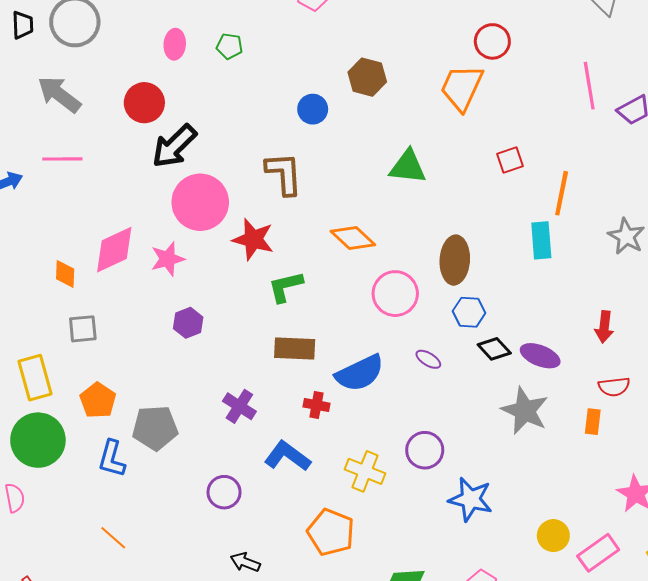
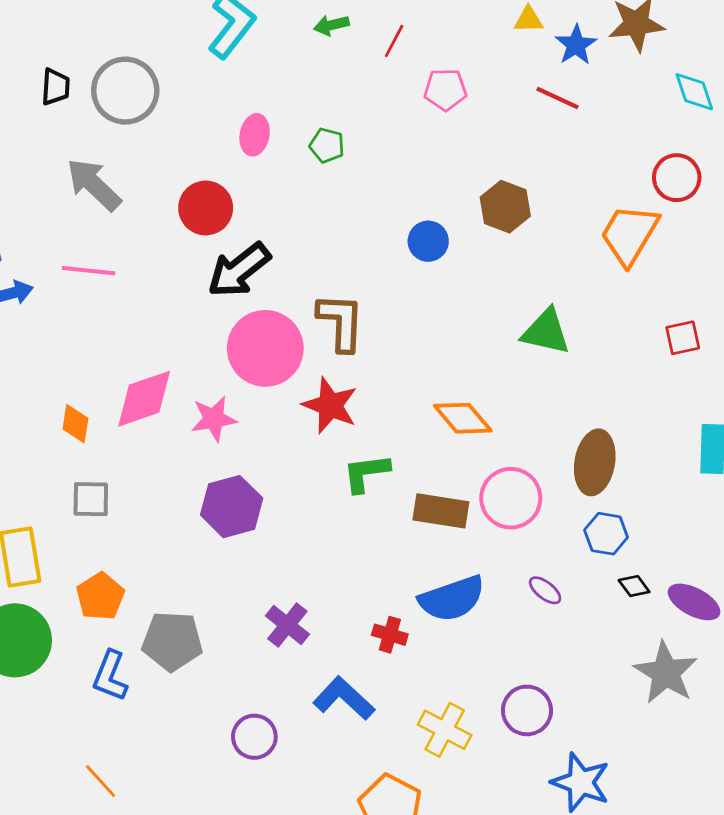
brown L-shape: (284, 174) -> (341, 322), moved
purple hexagon: (188, 323) -> (232, 507), size x1.5
brown rectangle: (295, 349) -> (441, 511), moved
black diamond: (494, 349) -> (634, 586), size x0.7

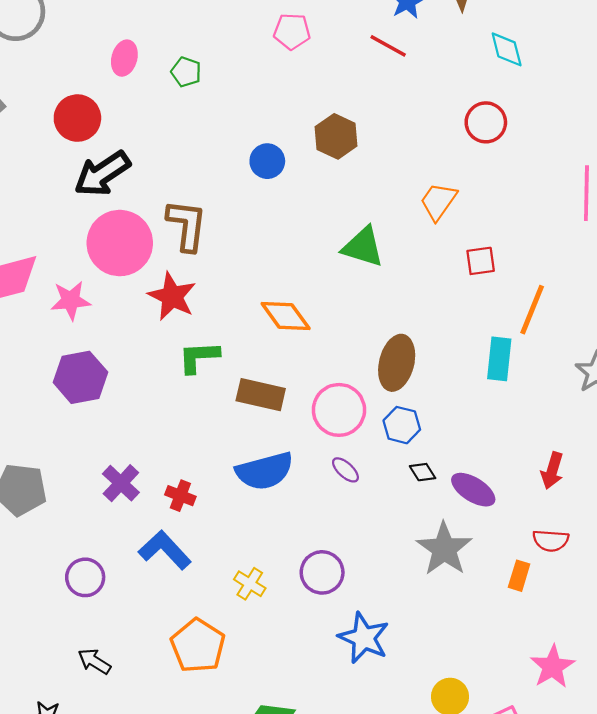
orange trapezoid: (629, 234) -> (438, 201), moved, size x0.7
pink circle: (511, 498) -> (339, 410), moved
red cross: (390, 635) -> (180, 496), moved
yellow cross: (445, 730) -> (250, 584), size x0.7

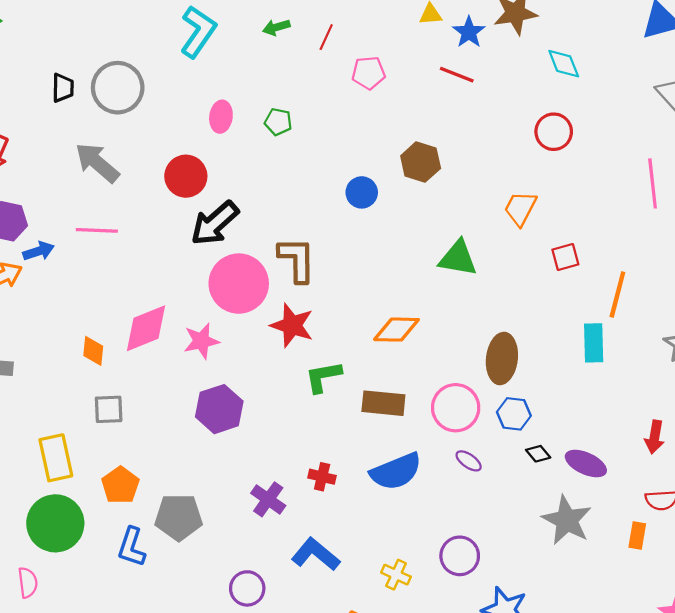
orange diamond: (286, 316) -> (396, 330), turned -45
red cross: (180, 496) -> (322, 477), moved

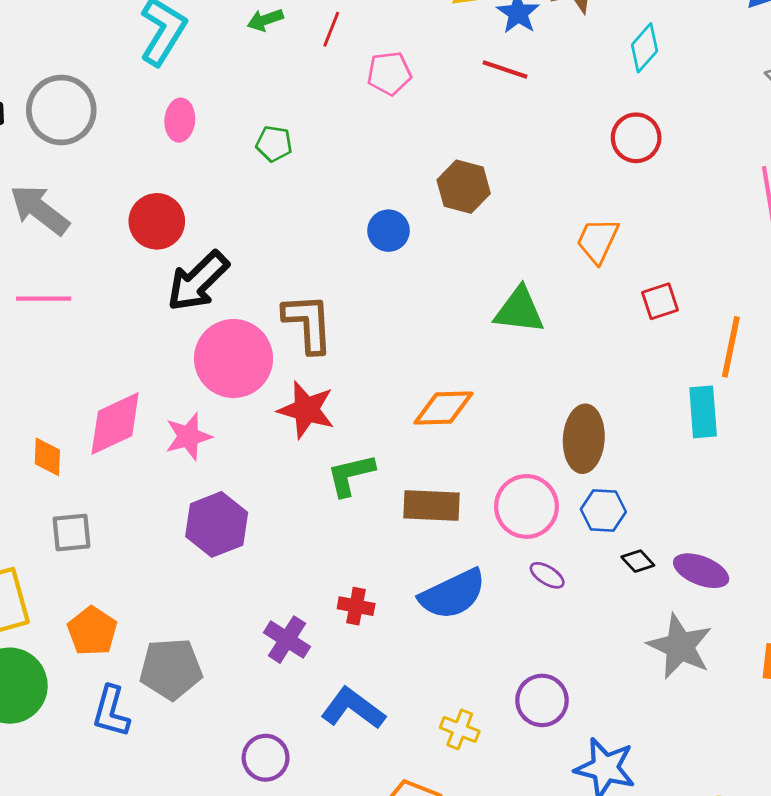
cyan diamond: (564, 64) -> (645, 48), turned 66
pink ellipse: (221, 117) -> (180, 120), moved

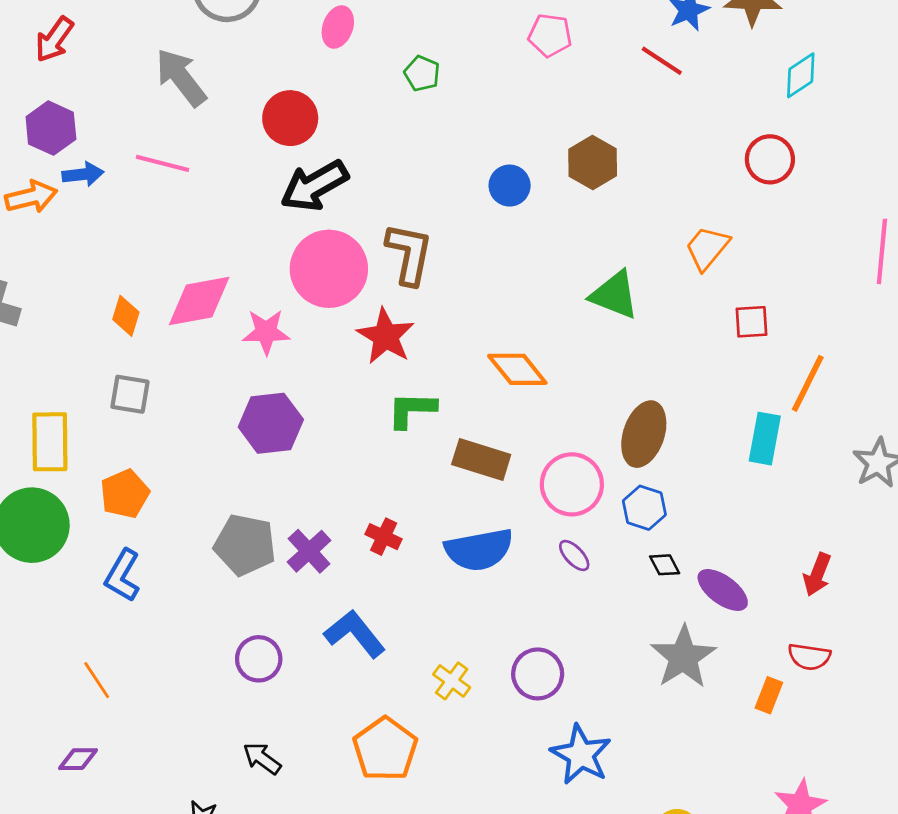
orange diamond: (444, 408) -> (517, 369), turned 38
gray pentagon: (171, 669) -> (245, 545), moved

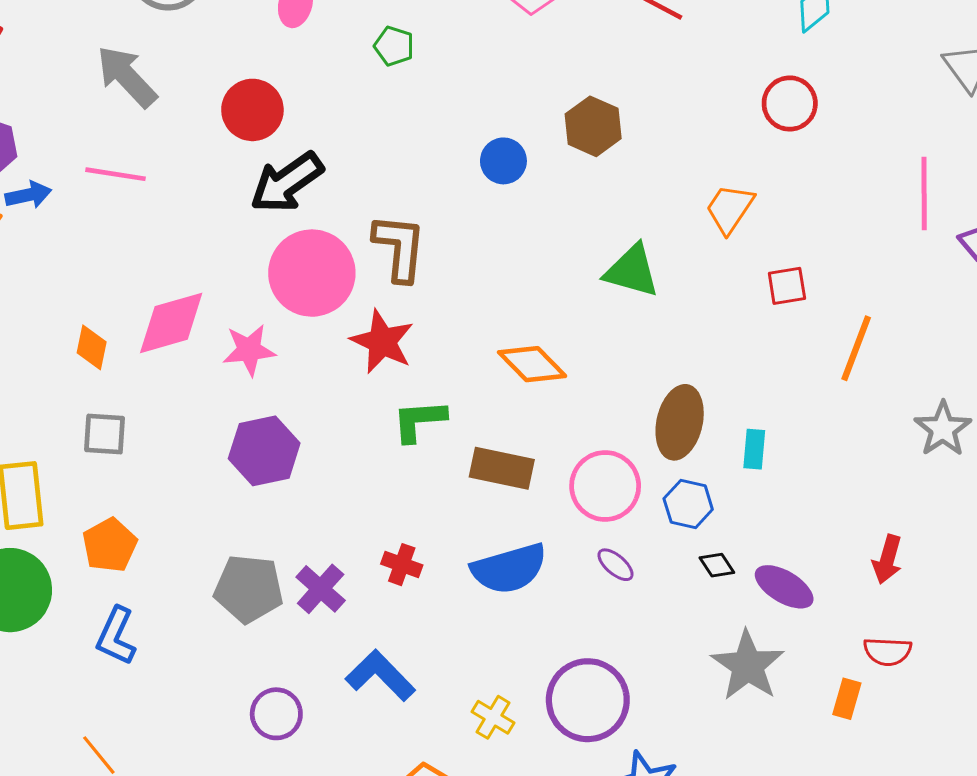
cyan rectangle: (765, 439) -> (754, 449), moved, size x0.7
purple circle: (538, 674) -> (588, 700), size x1.4

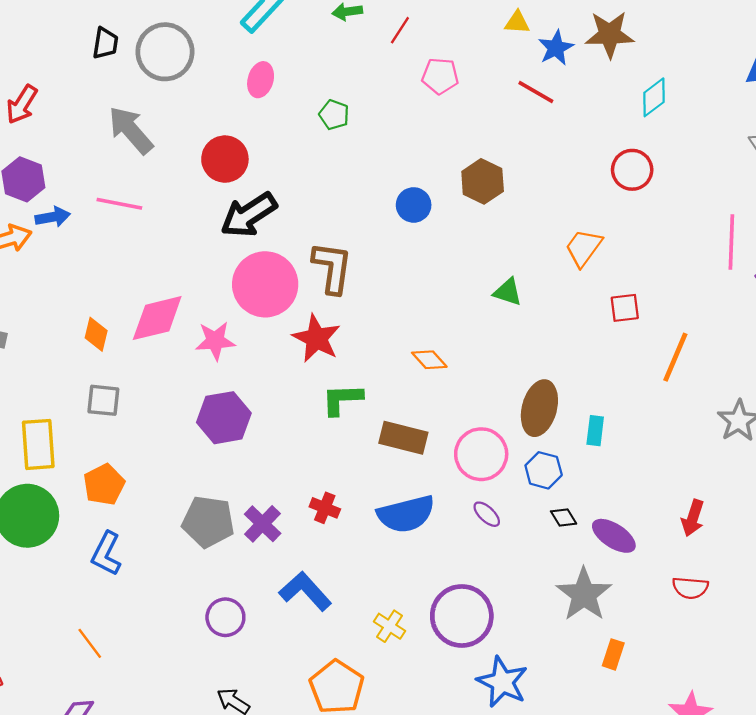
green triangle: (632, 271) -> (508, 292), size x0.7
orange diamond: (532, 364) -> (429, 360), size x0.7
orange rectangle: (847, 699) -> (613, 654), moved

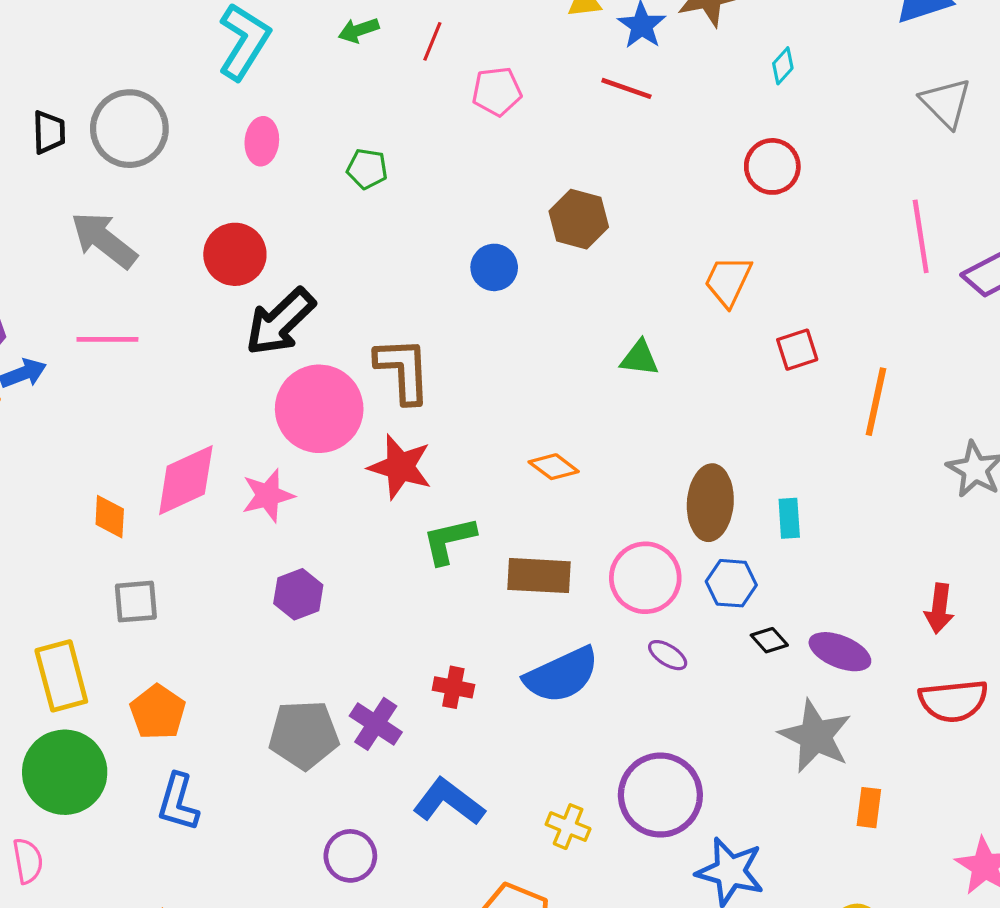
cyan diamond: (654, 97) -> (783, 66), size x0.7
purple hexagon: (224, 418) -> (298, 594), size x0.7
red semicircle: (690, 588) -> (953, 701), size x1.4

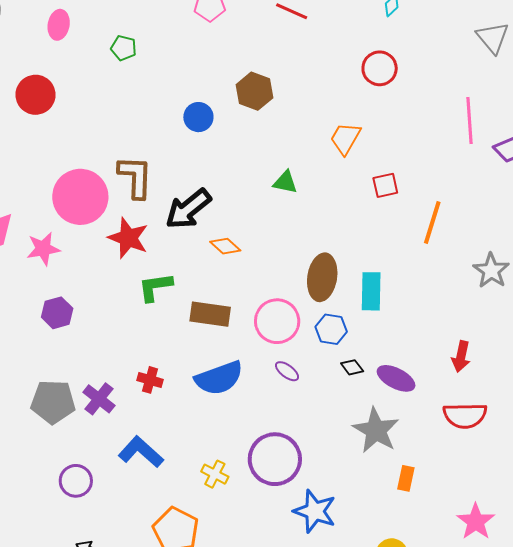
black arrow: (280, 322) -> (188, 209), moved
cyan rectangle: (789, 518) -> (371, 291), size x1.5

